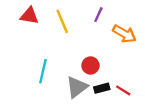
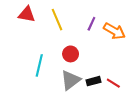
purple line: (98, 15) -> (91, 24), moved
red circle: (90, 66) -> (71, 54), moved

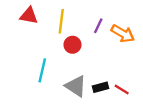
yellow line: (57, 20) -> (61, 21), turned 30
red circle: (71, 54) -> (72, 45), moved
gray triangle: (71, 80) -> (76, 86), turned -50

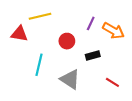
red triangle: (29, 16) -> (19, 34), moved
yellow line: (61, 21) -> (40, 16), moved, turned 70
black rectangle: (100, 87) -> (93, 56), moved

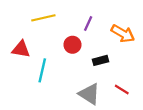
purple line: (91, 23) -> (88, 23), moved
red triangle: (19, 34) -> (21, 49), moved
gray triangle: (70, 79) -> (89, 94), moved

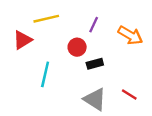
red triangle: (21, 49) -> (23, 40), moved, turned -42
black rectangle: (100, 60) -> (95, 64), moved

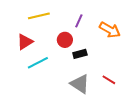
red triangle: (23, 40) -> (25, 42), moved
cyan line: (45, 74) -> (38, 63), turned 50

